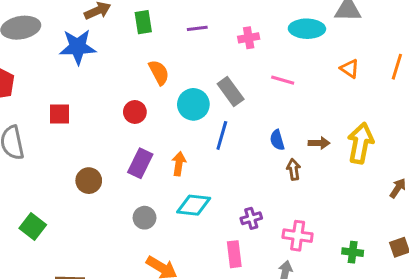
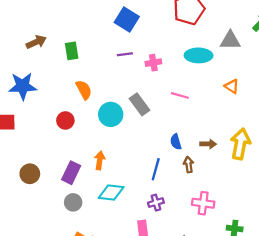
purple line: (197, 28) -> (125, 54), moved
blue star: (78, 47) -> (23, 86), moved
blue line: (222, 135) -> (156, 169), moved
purple rectangle: (140, 163) -> (71, 173), moved
pink cross: (298, 236) -> (203, 203), moved

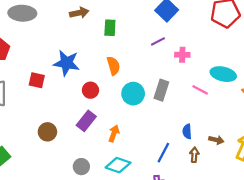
purple line: (125, 54) -> (158, 41), turned -32
cyan ellipse: (199, 55) -> (223, 74), moved
blue star: (23, 86) -> (66, 63), moved
gray rectangle: (139, 104) -> (161, 90), turned 42
purple rectangle: (71, 173) -> (86, 121), moved

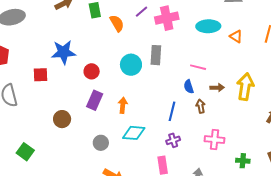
pink cross: (182, 55) -> (167, 18), size x1.6
orange semicircle: (113, 66) -> (117, 23), moved
pink line: (200, 90) -> (198, 67), moved

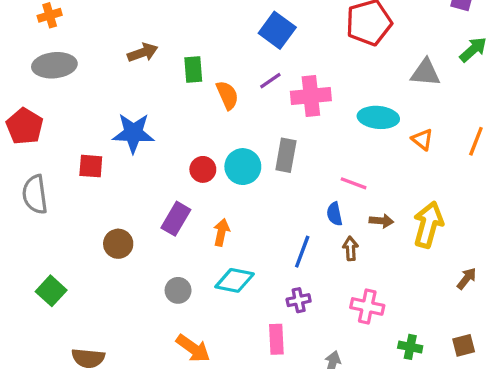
red circle: (92, 71) -> (203, 169), moved

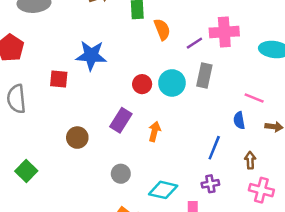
purple line: (270, 81) -> (194, 43), moved
brown arrow: (350, 249) -> (250, 160), moved
cyan diamond: (235, 280) -> (163, 190), moved

